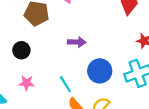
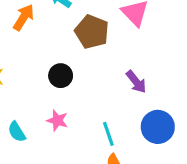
purple arrow: (77, 42) -> (136, 82), turned 36

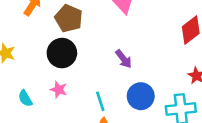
brown pentagon: (92, 32) -> (69, 18), moved
black circle: (61, 76) -> (62, 53), size x1.5

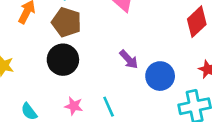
pink star: (59, 90) -> (74, 106), moved
blue circle: (141, 96) -> (160, 76), moved

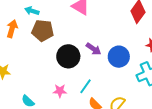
black circle: (63, 60) -> (68, 56), moved
cyan line: (109, 107) -> (85, 86), turned 70

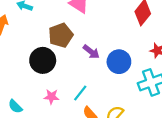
brown pentagon: (43, 31) -> (61, 35), moved, turned -30
black circle: (68, 56) -> (43, 60), moved

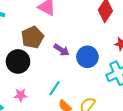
pink star: (51, 97) -> (21, 95), moved

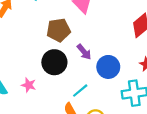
black circle: (18, 61) -> (54, 62), moved
cyan line: (55, 88) -> (80, 91), moved

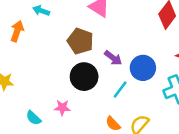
brown pentagon: (59, 30) -> (80, 41), turned -30
cyan line: (80, 91) -> (120, 89), moved

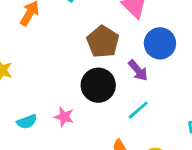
blue circle: (143, 68) -> (160, 43), moved
cyan semicircle: (33, 118) -> (27, 122), turned -77

